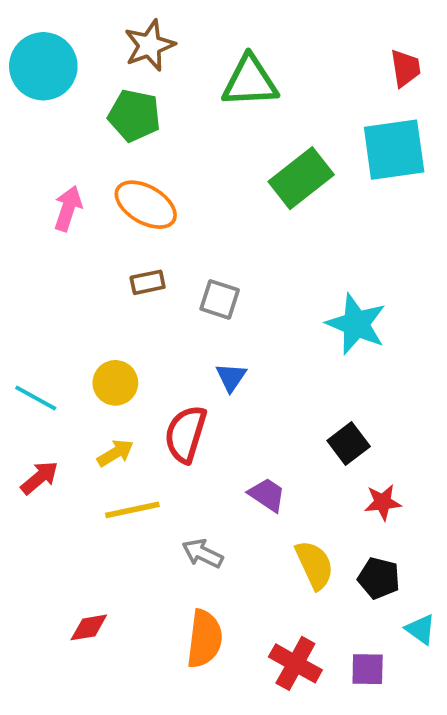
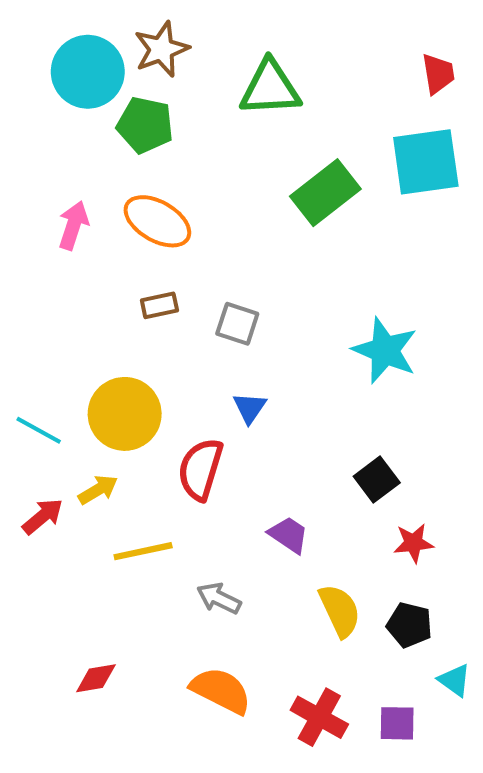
cyan circle: (43, 66) -> (88, 72), moved
yellow circle: (115, 383) -> (125, 414), size x1.5
yellow arrow: (115, 453) -> (98, 490), moved
orange semicircle: (204, 639) -> (221, 691), turned -70

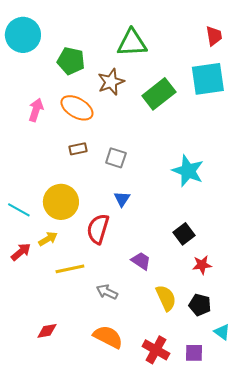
brown star: (162, 49) -> (111, 82), moved
cyan circle: (88, 72) -> (23, 35), moved

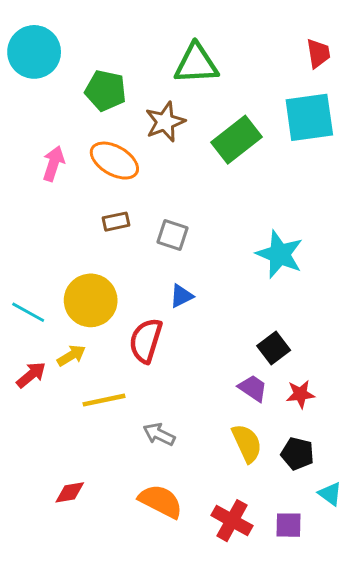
blue triangle: (122, 199) -> (181, 296), turned 30
purple trapezoid: (141, 261) -> (253, 388), moved

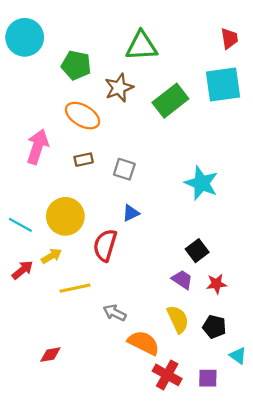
pink arrow: (53, 164) -> (38, 147), moved, size x1.4
orange semicircle: (161, 501) -> (144, 343), moved

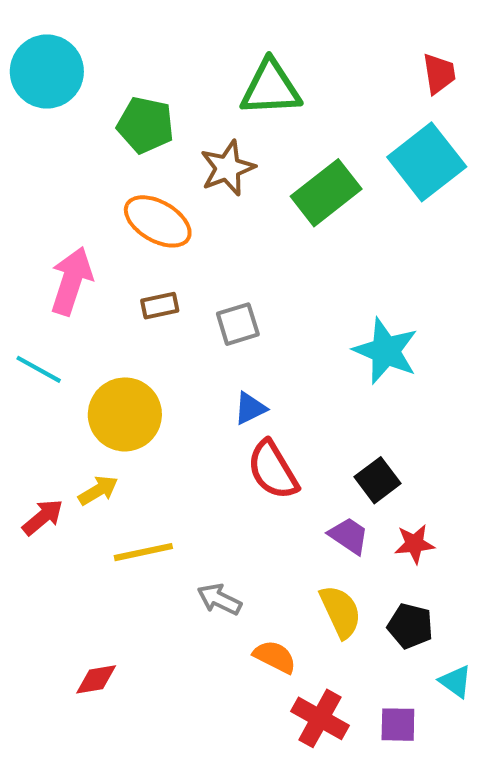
cyan square: (223, 85) -> (427, 162), turned -30
gray square: (124, 169) -> (238, 324), turned -35
cyan line: (20, 225) -> (39, 369), moved
red semicircle: (105, 245) -> (273, 470), moved, turned -48
orange semicircle: (144, 343) -> (275, 657), size x0.7

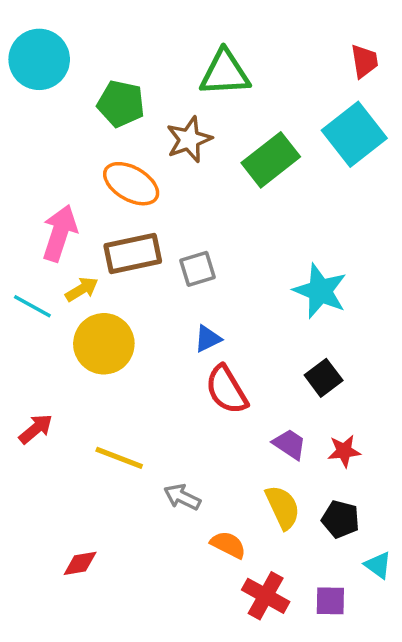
brown rectangle: (160, 306) -> (133, 254), size x1.8
black square: (377, 480) -> (324, 378), moved
yellow arrow: (98, 490) -> (82, 289), moved
yellow line: (143, 552) -> (119, 458), turned 33

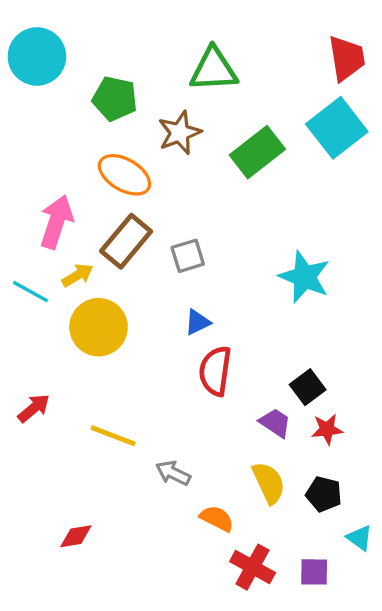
red trapezoid: (364, 61) -> (347, 58), size x1.4
brown rectangle: (133, 254) -> (126, 241), turned -38
black square: (324, 378) -> (308, 387), moved
red semicircle: (226, 390) -> (215, 371), turned 39

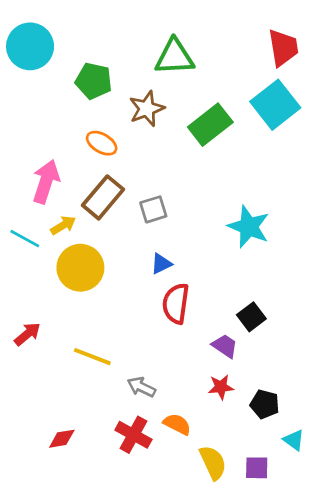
orange ellipse: (124, 175) -> (102, 143), size x0.7
red star: (327, 429) -> (221, 387), moved
yellow semicircle: (269, 483) -> (213, 463), moved
red cross: (253, 567) -> (133, 435), moved

